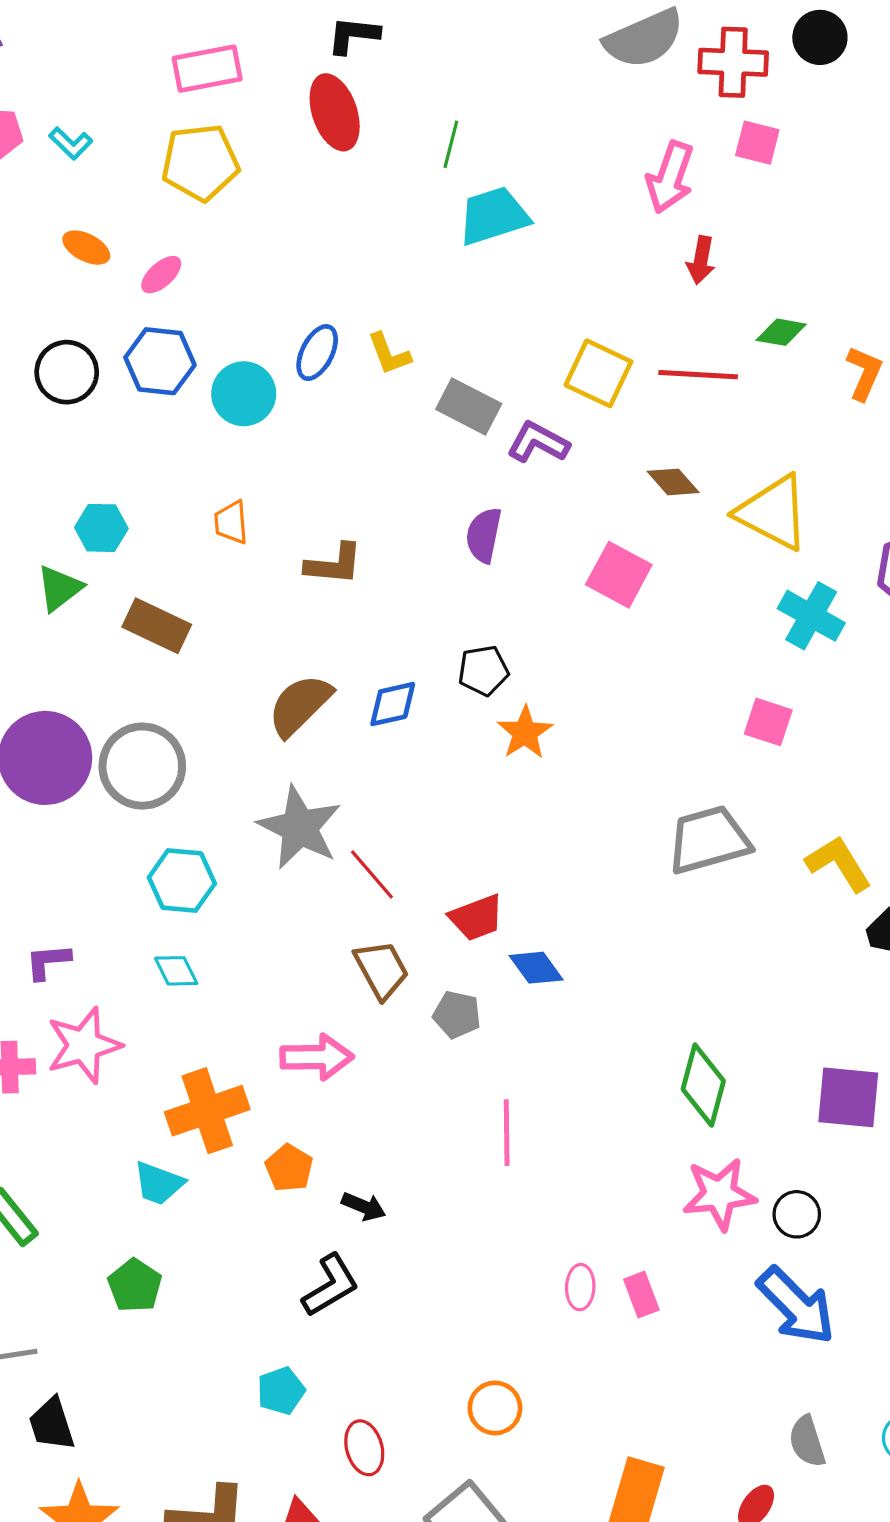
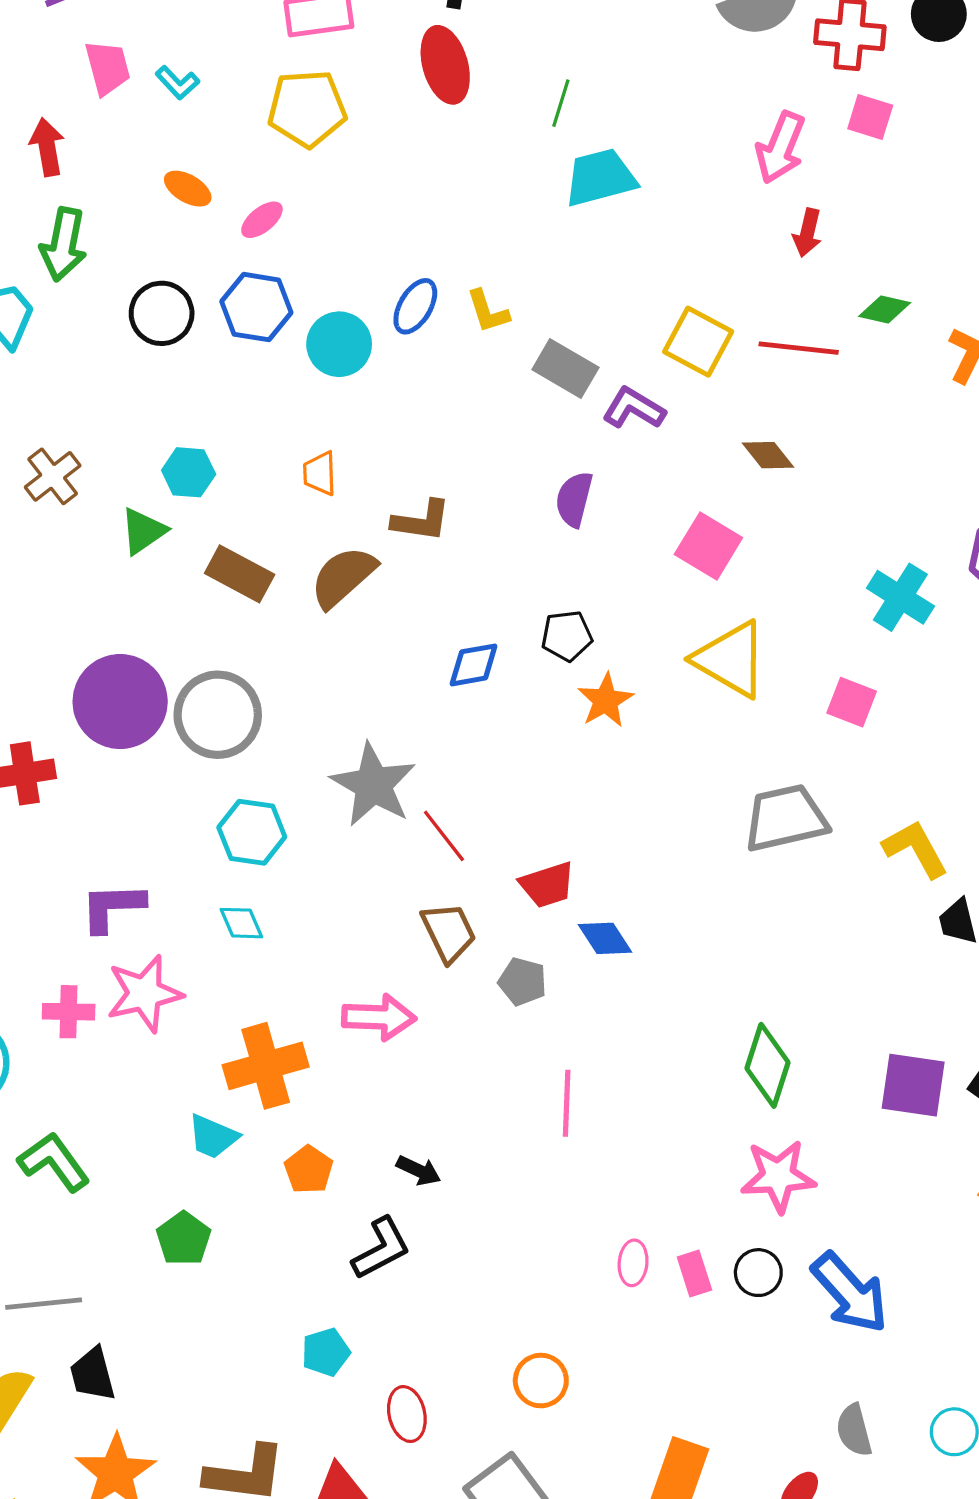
yellow triangle: (773, 513) -> (731, 659), moved
brown semicircle: (300, 705) -> (343, 577), moved
purple L-shape: (48, 961) -> (112, 907), size x1.4
orange pentagon: (289, 1168) -> (309, 1170), moved
black circle: (797, 1214) -> (758, 1273), moved

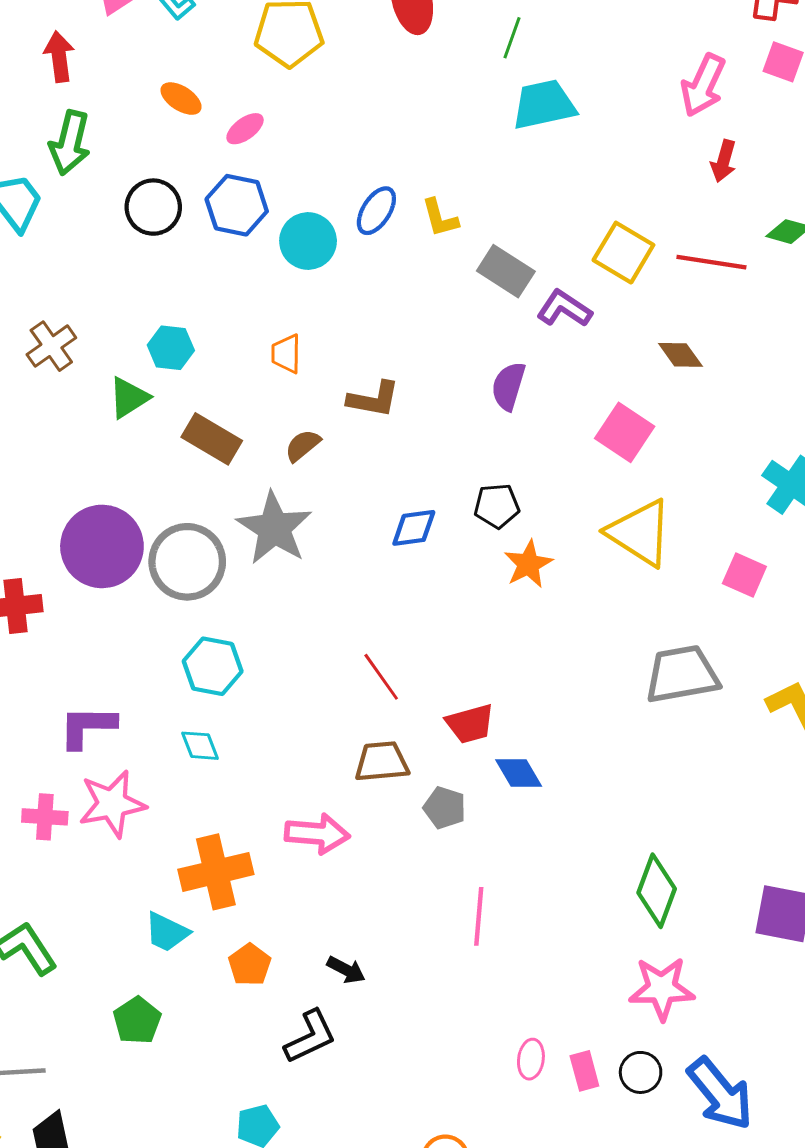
brown semicircle: (343, 577) -> (303, 445), size x0.6
gray star: (373, 785) -> (274, 528), moved
brown trapezoid: (449, 932) -> (382, 762), turned -72

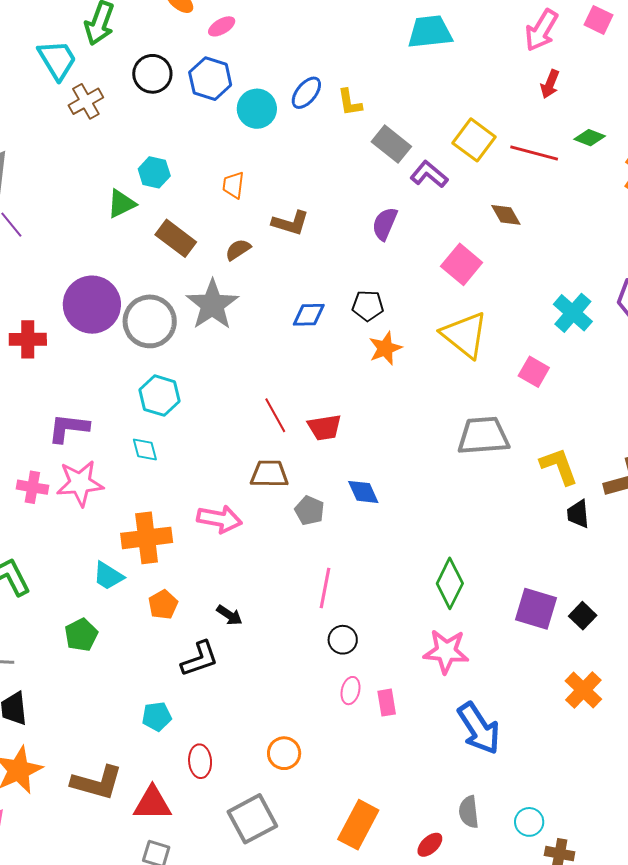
brown cross: (51, 346) -> (86, 101), moved
red trapezoid: (470, 724) -> (324, 427), moved
black circle: (641, 1072) -> (343, 640), moved

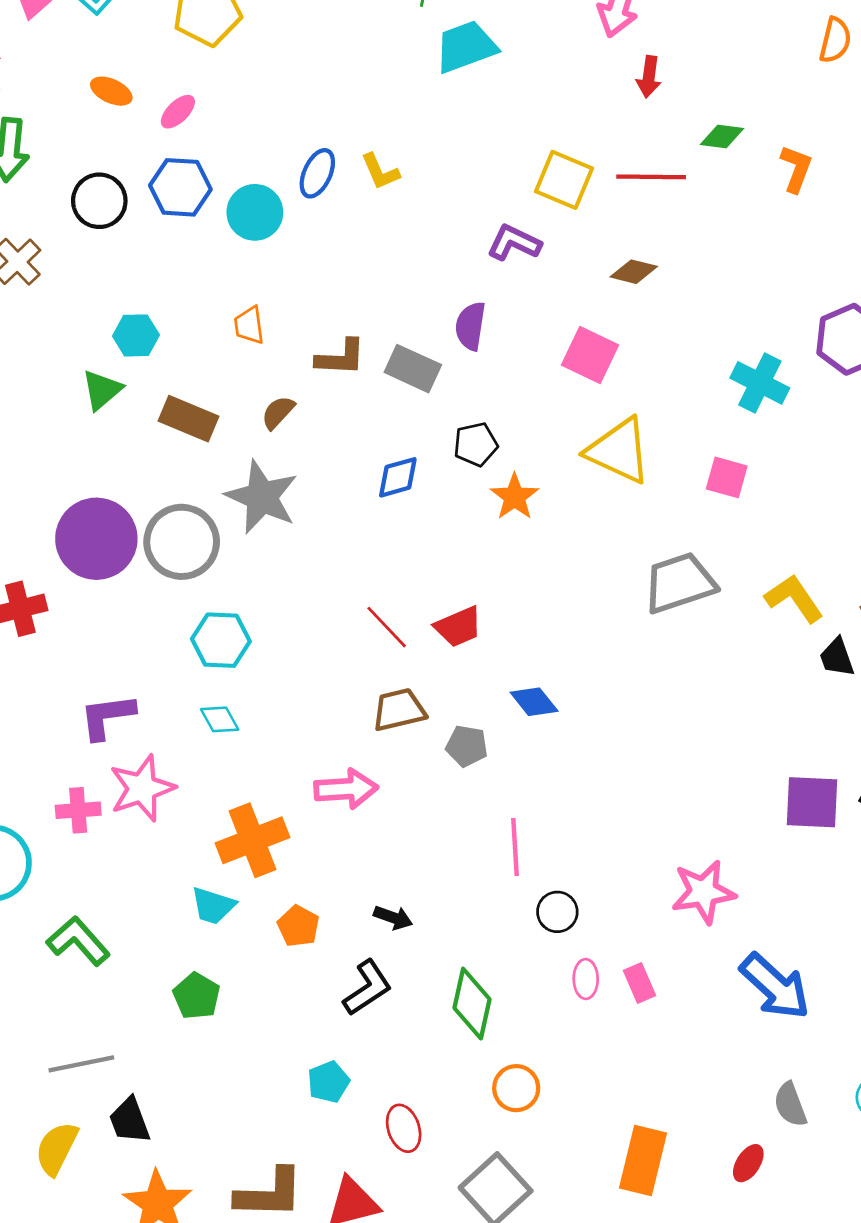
gray rectangle: (391, 144) -> (413, 369), moved
brown diamond: (506, 215) -> (634, 272), turned -32
green diamond: (450, 583) -> (472, 1004), moved

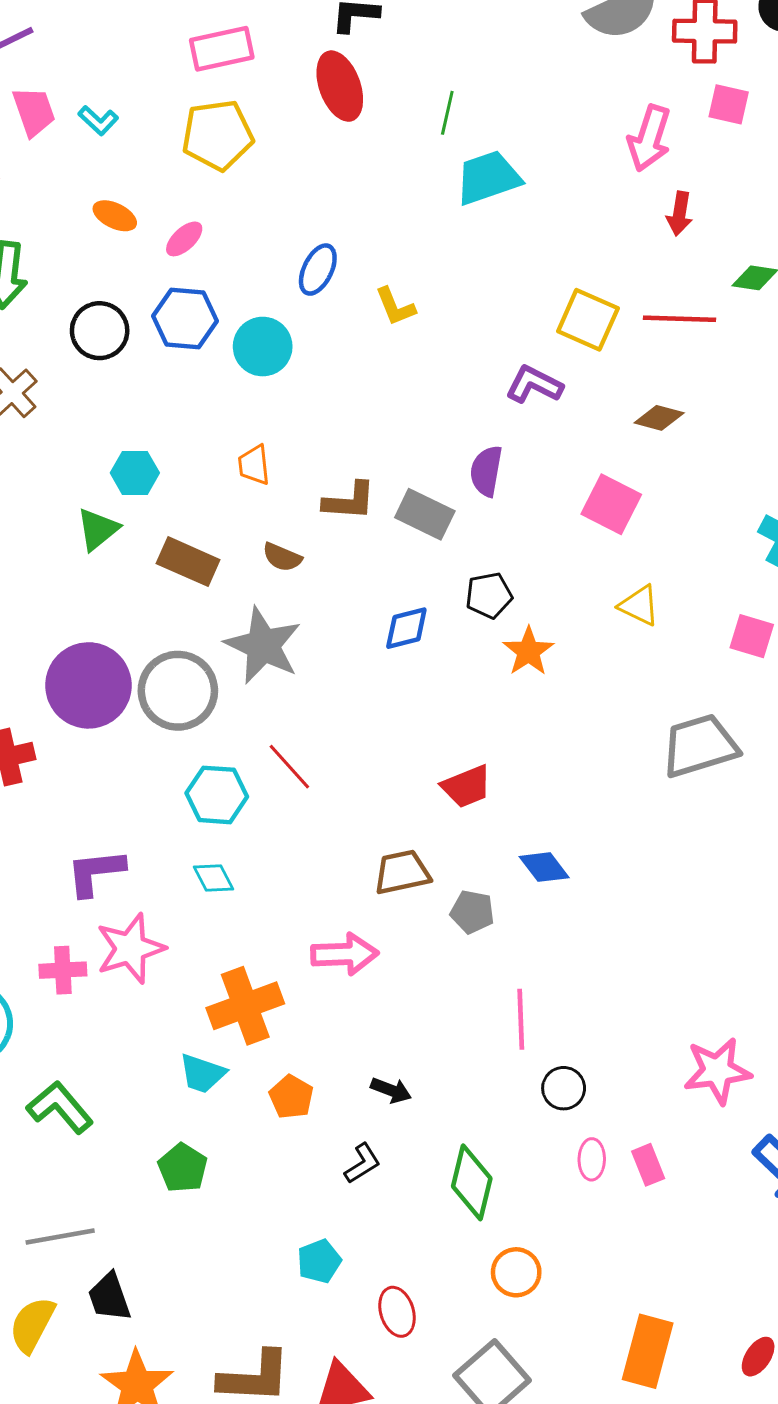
blue ellipse: (317, 173) -> (318, 270), moved
brown semicircle: (278, 412) -> (282, 557), turned -111
yellow triangle: (619, 451) -> (639, 606), size x0.6
red line: (387, 627) -> (289, 767), moved
black L-shape: (367, 988) -> (362, 1163), size x0.7

